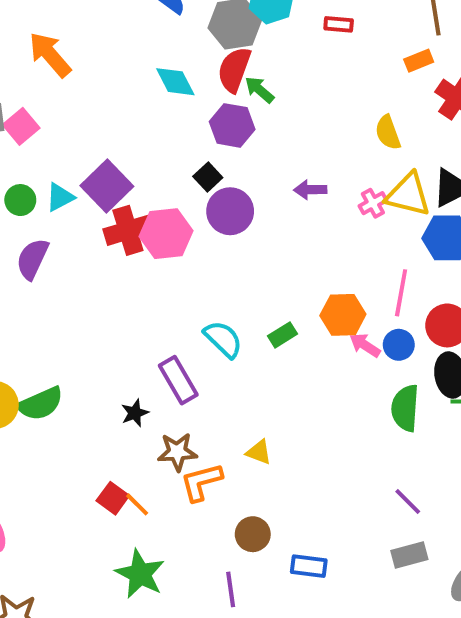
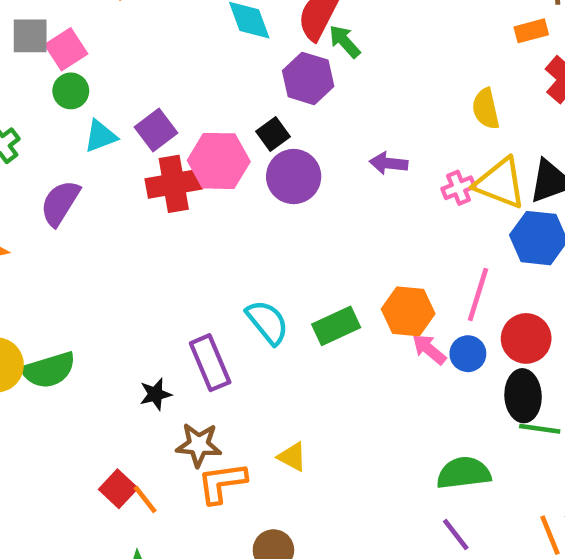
purple square: (107, 186) -> (156, 130), size x0.7
green circle: (20, 200) -> (71, 91), moved
pink hexagon: (166, 234) -> (219, 161), moved
green rectangle: (283, 335) -> (336, 326), size x1.4
green semicircle: (405, 408) -> (464, 473), moved, turned 72

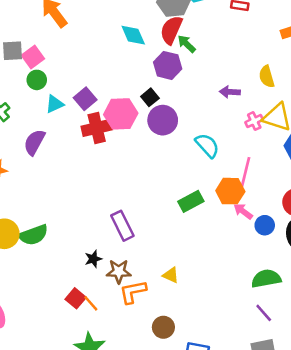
purple arrow: (389, 163) -> (230, 92), moved
pink line: (478, 294) -> (245, 172), moved
cyan semicircle: (267, 322) -> (207, 145), moved
blue circle: (468, 354) -> (265, 225), moved
black star: (155, 394) -> (93, 259), moved

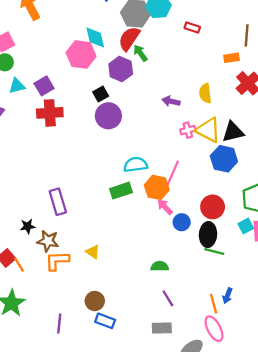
pink hexagon: (121, 114) -> (81, 55), moved
cyan semicircle: (207, 145) -> (136, 165), moved, turned -65
green semicircle: (266, 279) -> (160, 266), moved, size x0.7
brown circle: (163, 327) -> (95, 301), moved

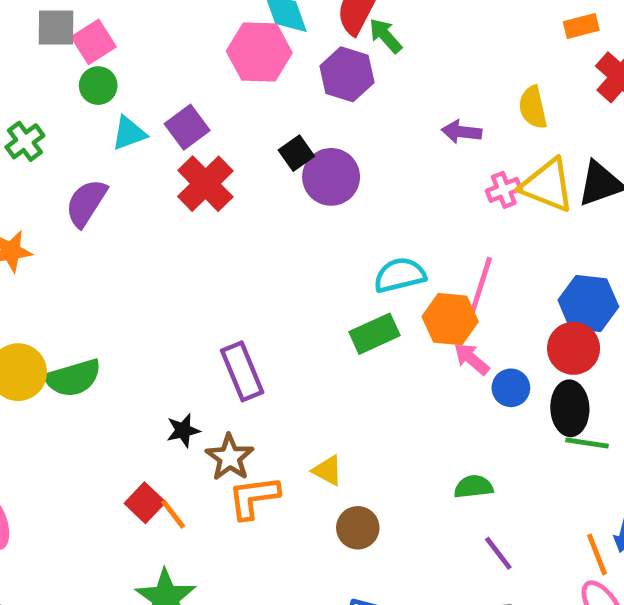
black square: (101, 94) -> (296, 153), moved
red cross: (50, 113) -> (205, 184), turned -35
blue hexagon: (224, 159) -> (588, 303), moved
brown star: (48, 241) -> (230, 457), turned 30
brown circle: (95, 301) -> (358, 528), moved

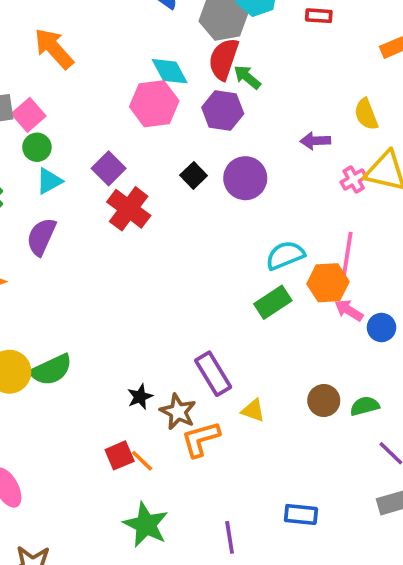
cyan triangle: (129, 133) -> (49, 181), moved
purple circle: (331, 177) -> (245, 178), moved
purple rectangle: (242, 371) -> (213, 374), moved
red square: (145, 503) -> (120, 455), turned 32
brown circle: (358, 528) -> (324, 401), moved

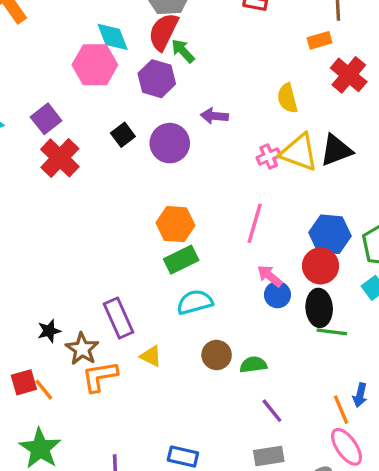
purple arrow: (315, 141) -> (214, 116), moved
cyan semicircle: (285, 255) -> (195, 302), moved
orange hexagon: (328, 283) -> (175, 224), moved
pink arrow: (349, 310) -> (270, 276), moved

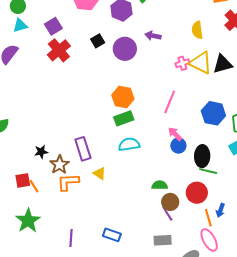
red circle: (321, 266) -> (197, 193), moved
brown circle: (217, 355) -> (170, 202), moved

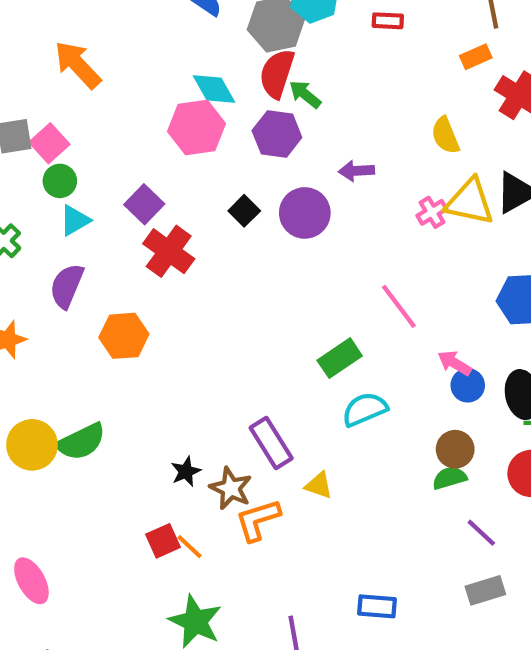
orange hexagon: (123, 97) -> (124, 336), moved
pink line: (170, 102) -> (399, 306), moved, turned -45
brown circle: (170, 202) -> (455, 449), moved

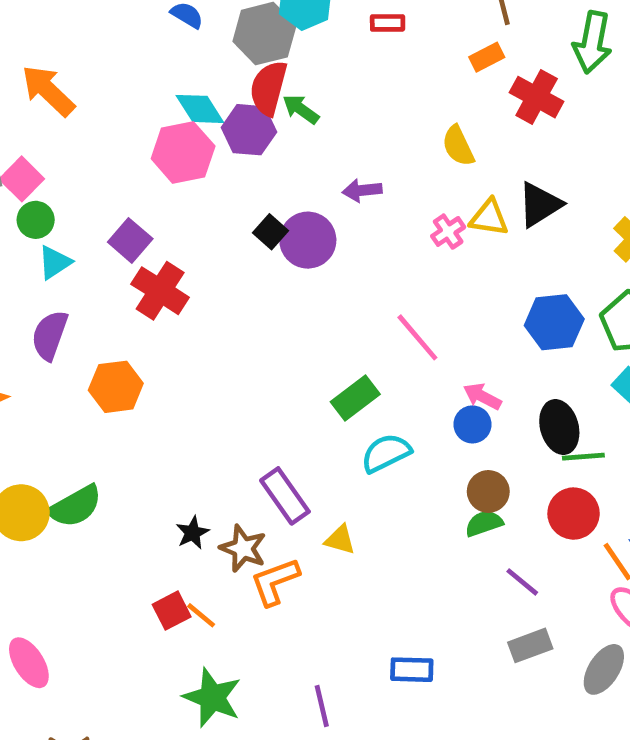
purple hexagon: (277, 134) -> (249, 130), moved
yellow triangle: (470, 202) -> (489, 218), size x0.7
black square: (244, 211) -> (270, 232), moved
blue circle: (468, 385) -> (472, 424), moved

